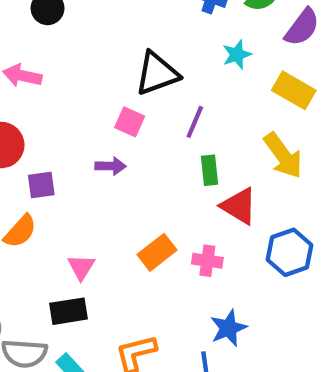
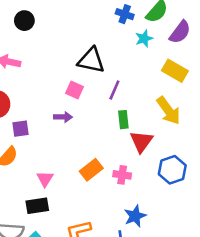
cyan star: (237, 55) -> (144, 39), moved
black triangle: (157, 73) -> (91, 60), turned 32
red triangle: (239, 206) -> (141, 141), turned 35

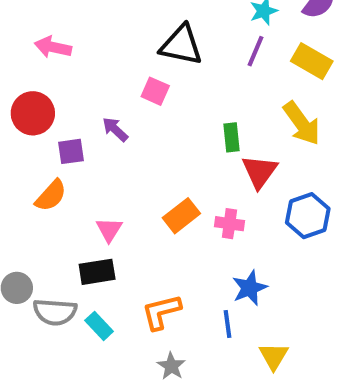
purple line: (114, 90) -> (256, 51), moved
purple arrow: (63, 117) -> (115, 129), moved, turned -138

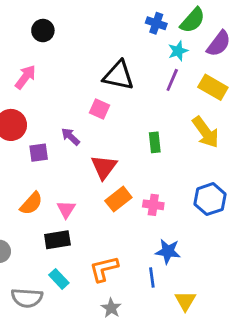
pink arrow: (53, 47) -> (25, 77), turned 115
red triangle: (260, 171) -> (104, 167), moved
orange semicircle: (51, 196) -> (31, 203), moved
blue star: (250, 288) -> (168, 251), turned 30
gray semicircle: (55, 312) -> (27, 298), moved

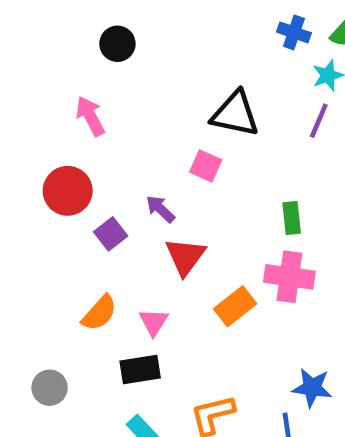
pink arrow: (25, 77) -> (90, 116), turned -65
purple square: (39, 153) -> (111, 234), turned -30
red triangle: (104, 167) -> (185, 256), moved
pink cross: (153, 205) -> (289, 277), moved, size x1.5

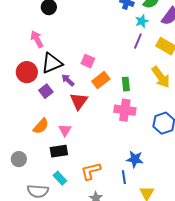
black triangle: (235, 114) -> (52, 63), moved, turned -35
orange rectangle: (235, 306) -> (101, 80), moved

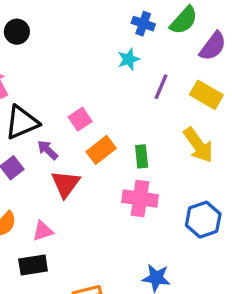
cyan star: (142, 21) -> (129, 59), moved
pink square: (88, 61) -> (80, 119), turned 32
pink triangle: (65, 130) -> (43, 231), turned 40

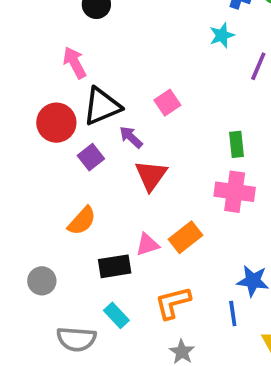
orange rectangle: (101, 150) -> (186, 237), moved
pink triangle: (43, 231) -> (147, 244), moved

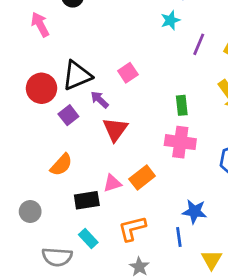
pink arrow: (75, 63) -> (40, 25), moved

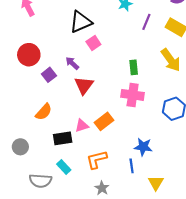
black triangle: (77, 76) -> (81, 22), moved

